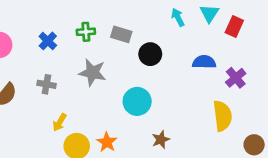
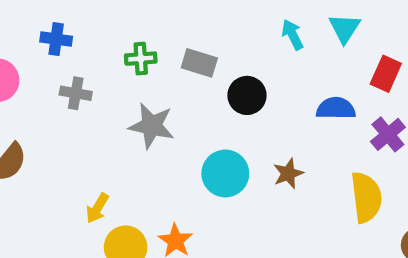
red rectangle: (234, 27) -> (386, 74), moved
blue cross: (48, 41) -> (56, 39), moved, turned -36
gray cross: (46, 84) -> (76, 93), moved
brown star: (161, 140) -> (288, 173), moved

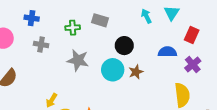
gray rectangle: (199, 63) -> (100, 20), moved
cyan circle: (225, 173) -> (113, 70), moved
brown star: (288, 173) -> (136, 72), moved

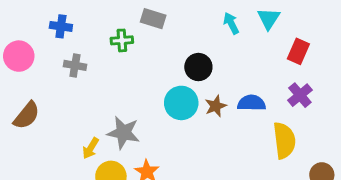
gray rectangle: (100, 20) -> (153, 19), moved
blue semicircle: (167, 52) -> (252, 103), moved
gray star: (78, 60) -> (123, 133), moved

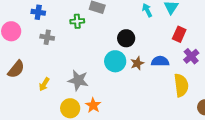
red rectangle: (298, 51) -> (179, 34), moved
yellow arrow: (91, 148) -> (44, 84), moved

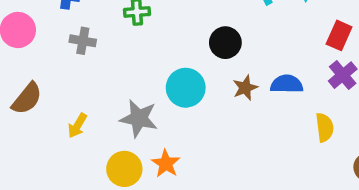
red rectangle: (179, 34) -> (339, 35), moved
cyan circle: (115, 61) -> (186, 88), moved
yellow semicircle: (181, 85) -> (325, 127), size x0.7

